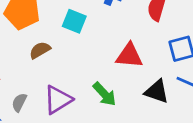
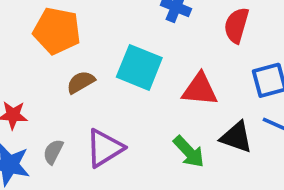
cyan square: (74, 21) -> (139, 67), moved, size x1.4
green arrow: (105, 94) -> (189, 152), moved

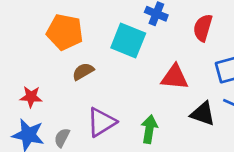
cyan square: (139, 67) -> (128, 40), moved
gray semicircle: (53, 152) -> (62, 138), moved
green arrow: (189, 152) -> (149, 129), moved, turned -128

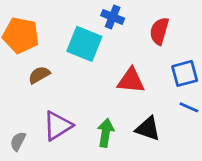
black triangle: (203, 114) -> (148, 129), moved

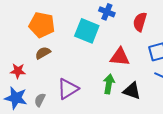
brown semicircle: (39, 75) -> (43, 53), moved
green arrow: (106, 133) -> (109, 84), moved

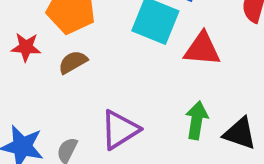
red triangle: (120, 57) -> (202, 49), moved
red star: (18, 71) -> (26, 47), moved

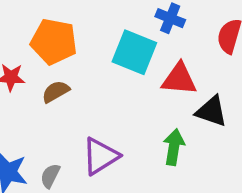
black triangle: (240, 133) -> (211, 111), moved

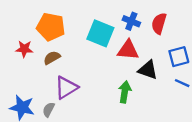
blue cross: (170, 18) -> (131, 21), moved
purple triangle: (100, 156) -> (66, 88), moved

